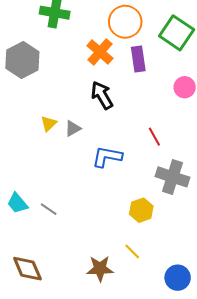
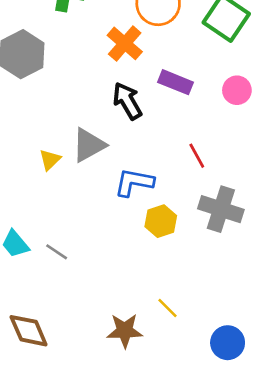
purple rectangle: (138, 59) -> (175, 82), moved, turned -60
yellow triangle: (49, 124) -> (50, 160), moved
gray triangle: (73, 129) -> (89, 145), size x1.6
yellow hexagon: (141, 210) -> (161, 221), moved

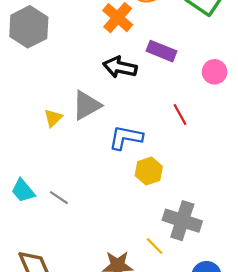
pink circle: (237, 90) -> (215, 72), moved
black arrow: (127, 101) -> (120, 67), turned -48
gray cross: (221, 209) -> (182, 221), moved

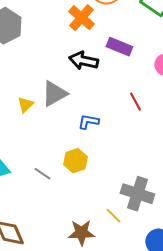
blue L-shape: (126, 138) -> (88, 122), size x0.7
yellow hexagon: (149, 171) -> (75, 161), moved
gray line: (59, 198) -> (42, 174), moved

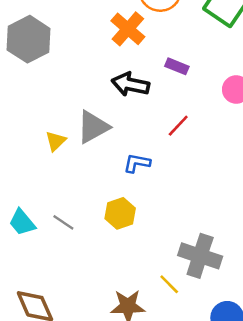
purple rectangle: (119, 47) -> (177, 66), size x0.7
red line: (135, 102) -> (178, 126), moved, turned 72
gray line: (42, 174) -> (63, 222), moved

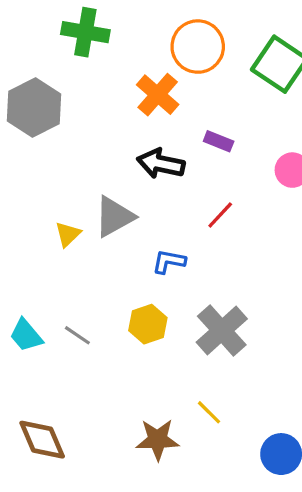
gray cross: (200, 256) -> (222, 331), moved, turned 30

